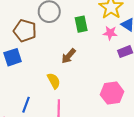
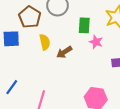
pink star: (110, 33) -> (96, 42), moved
yellow semicircle: (54, 81) -> (45, 42), moved

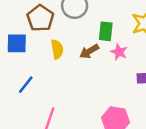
brown arrow: (64, 52) -> (89, 51), moved
blue line: (12, 87) -> (26, 85), moved

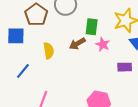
yellow semicircle: (57, 49) -> (49, 51), moved

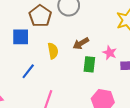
green rectangle: (92, 27) -> (89, 64), moved
pink star: (103, 44) -> (110, 53), moved

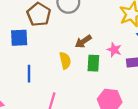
yellow semicircle: (53, 51) -> (65, 61), moved
blue line: (28, 71) -> (29, 74), turned -35

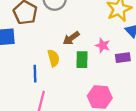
blue line: (29, 74) -> (35, 74), moved

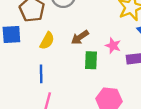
yellow semicircle: (54, 58) -> (47, 41), moved, turned 42

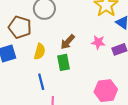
green rectangle: (91, 60) -> (63, 62), moved

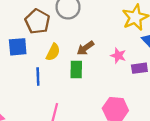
blue line: (41, 82) -> (38, 77), moved

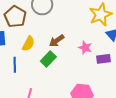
green rectangle: (76, 69) -> (48, 59), turned 42

